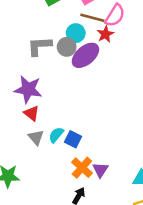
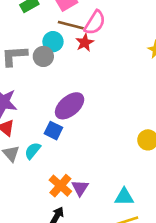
purple ellipse: (85, 55) -> (70, 106), moved
blue square: (73, 139) -> (53, 131), moved

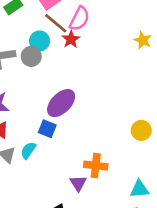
brown line: (71, 25) -> (56, 23), turned 30
orange cross: (60, 186) -> (96, 166), moved, turned -30
cyan triangle: (124, 197) -> (139, 189), moved

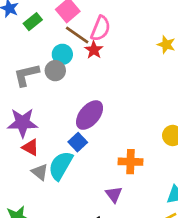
blue square: (47, 129) -> (78, 142), turned 30
cyan semicircle: (28, 150) -> (61, 166), size x1.6
orange cross: (96, 166) -> (130, 162), moved

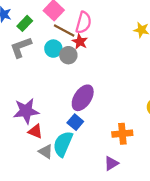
gray circle: (55, 71) -> (68, 55), moved
gray L-shape: (26, 75) -> (21, 47), moved
purple triangle: (114, 194) -> (111, 163), turned 42

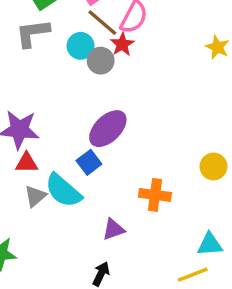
red triangle: (35, 131) -> (26, 163), turned -35
cyan semicircle: (63, 144) -> (63, 191), turned -85
gray triangle: (46, 152) -> (35, 196), turned 35
purple triangle: (111, 163) -> (113, 229), moved

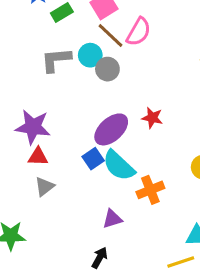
gray L-shape: (33, 33) -> (56, 60), moved
red star: (122, 44) -> (152, 118), moved, turned -30
cyan semicircle: (63, 191) -> (119, 166), moved
orange cross: (155, 195) -> (150, 190), turned -32

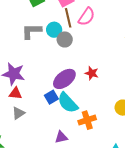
brown line: (111, 35) -> (68, 18), turned 30

